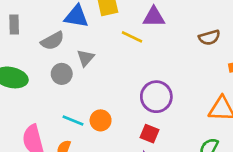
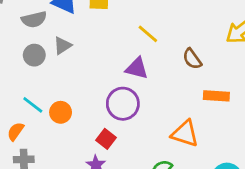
purple triangle: (154, 17) -> (137, 68), moved
yellow line: (132, 37) -> (148, 34), moved
brown semicircle: (209, 37) -> (192, 59), turned 55

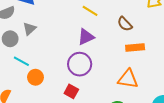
purple triangle: (137, 68) -> (86, 37), turned -30
orange rectangle: (216, 96) -> (135, 47), moved
cyan line: (33, 105) -> (21, 61), moved

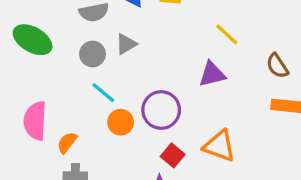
purple circle: (80, 64) -> (161, 110), moved
orange triangle: (128, 79) -> (219, 146), moved

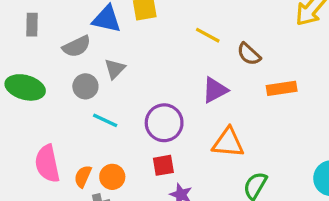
brown semicircle: (277, 66) -> (249, 54), moved
purple triangle: (212, 74) -> (215, 90), moved
orange circle: (121, 122) -> (112, 177), moved
red square: (173, 155) -> (163, 165), moved, turned -35

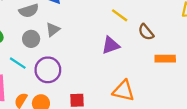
purple triangle: (215, 90) -> (111, 45), moved
cyan line: (105, 120) -> (18, 63), moved
purple circle: (164, 123) -> (48, 70), moved

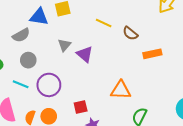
gray triangle: (53, 30) -> (64, 45), moved
purple triangle: (111, 45) -> (85, 54), moved, turned -48

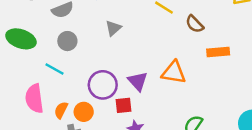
purple triangle: (85, 54) -> (138, 81), moved
purple circle: (49, 85) -> (103, 85), moved
orange triangle: (121, 90) -> (174, 72), moved

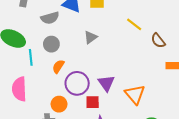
cyan line: (55, 69) -> (31, 57), moved, turned 49
orange triangle: (174, 72) -> (135, 94), moved, turned 35
orange semicircle: (61, 110) -> (58, 66), moved

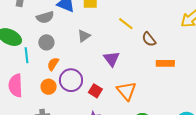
purple triangle: (106, 83) -> (112, 59), moved
red square: (93, 102) -> (95, 91), moved, turned 32
orange circle: (59, 104) -> (49, 87), moved

